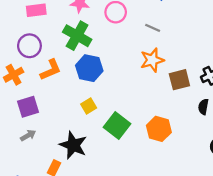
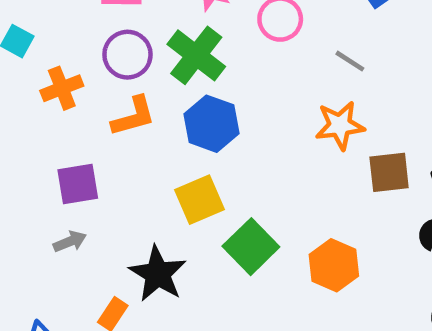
purple circle: (29, 46) -> (127, 55), moved
orange cross: (14, 75) -> (62, 88), moved
yellow square: (89, 106) -> (200, 200), size x1.5

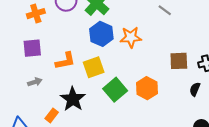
orange L-shape: (133, 116) -> (65, 61), moved
orange star: (340, 125) -> (131, 37), moved
purple square: (78, 184) -> (32, 48), moved
orange hexagon: (334, 265) -> (147, 88), moved

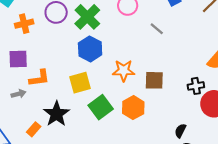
orange star: (131, 37) -> (124, 71), moved
orange L-shape: (65, 61) -> (39, 78), moved
brown square: (179, 61) -> (154, 80), moved
black semicircle: (195, 89) -> (180, 131), moved

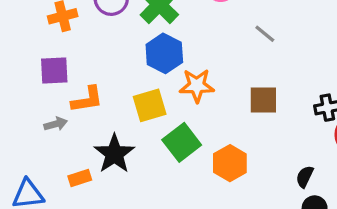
gray line: (157, 29) -> (265, 34), moved
orange star: (124, 71) -> (197, 86), moved
orange hexagon: (133, 108) -> (230, 163), moved
orange rectangle: (34, 129) -> (80, 178), turned 32

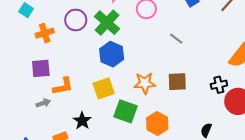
orange star: (197, 86) -> (145, 83), moved
green square: (182, 142) -> (125, 111), turned -30
black star: (114, 154) -> (82, 121), size x0.7

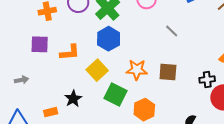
orange L-shape: (63, 86) -> (70, 52), moved
yellow square: (104, 88) -> (97, 70), turned -30
gray arrow: (43, 103) -> (22, 80), moved

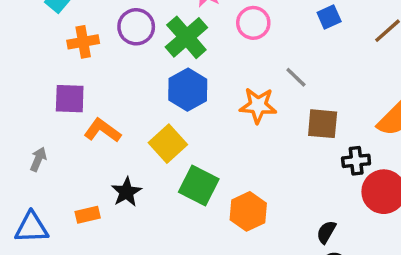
orange L-shape: (70, 52) -> (102, 130), moved, turned -140
orange star: (137, 70) -> (258, 105), moved
brown square: (168, 72) -> (323, 124), moved
gray arrow: (22, 80) -> (38, 159), turned -56

